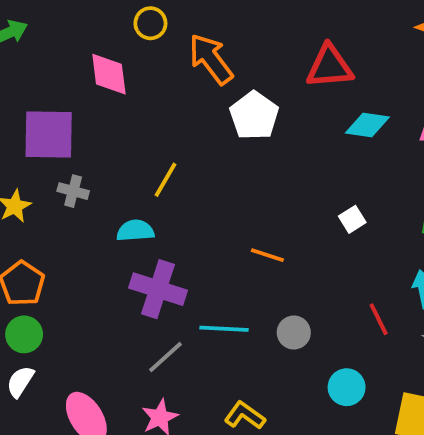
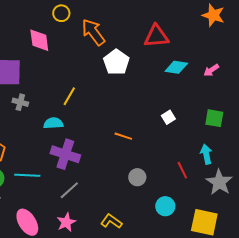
cyan line: (224, 329) -> (27, 175), moved

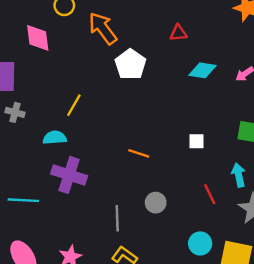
red triangle: (156, 36) -> (178, 33), size x0.6
white square: (168, 117) -> (197, 141), moved, turned 32
gray line: (69, 190) -> (117, 218), moved, turned -50
cyan circle: (165, 206) -> (200, 243), moved

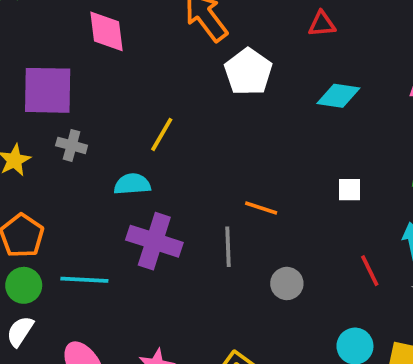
cyan diamond: (203, 70) -> (338, 96), moved
gray line: (117, 218) -> (228, 247), moved

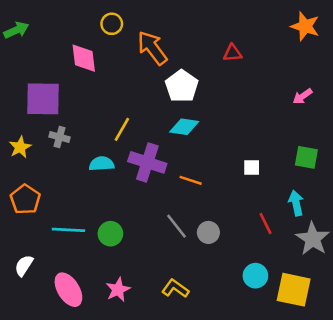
cyan diamond: (338, 96) -> (184, 127), moved
purple cross: (154, 241) -> (147, 162), moved
gray line: (228, 247) -> (177, 226), moved, turned -36
green circle: (24, 285) -> (110, 234), moved

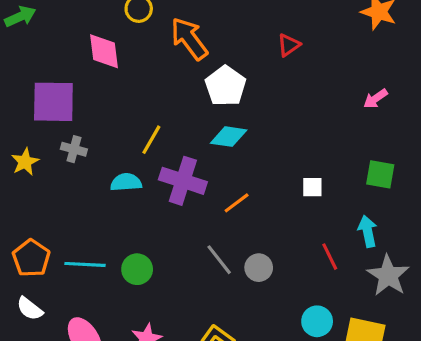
red triangle: (233, 53) -> (289, 45), turned -30
orange line: (191, 180) -> (237, 203), turned -55
orange pentagon: (25, 199) -> (31, 258), moved
white semicircle: (24, 265) -> (30, 309), turned -85

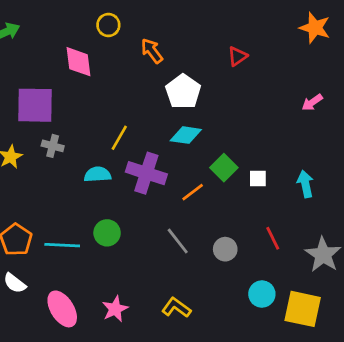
orange arrow: (189, 39) -> (152, 51), size x0.7
green square: (380, 174) -> (224, 168), moved, turned 35
cyan arrow: (368, 231) -> (305, 184), moved
gray circle: (259, 268) -> (225, 249), moved
green circle: (137, 269) -> (107, 233), moved

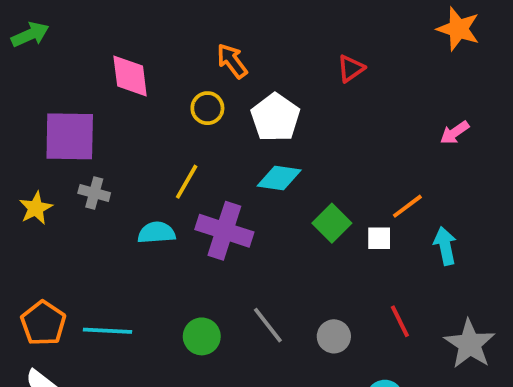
yellow circle: (108, 25) -> (207, 108), moved
orange line: (193, 192) -> (407, 206), moved
green circle: (107, 233) -> (202, 336), moved

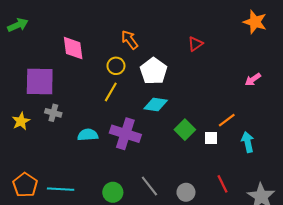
yellow line: (187, 182) -> (111, 92), moved

